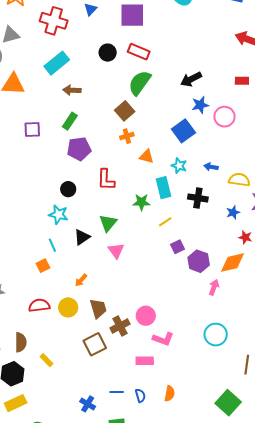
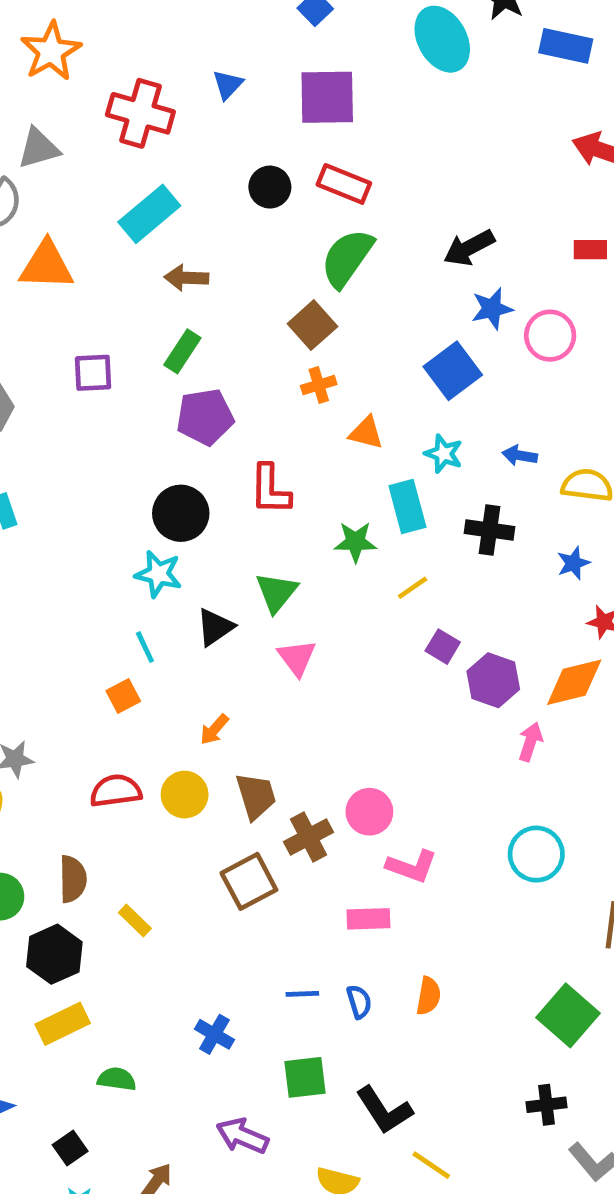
black circle: (68, 189) -> (181, 513), size x1.5
purple square: (178, 247) -> (443, 647), turned -32
blue cross: (88, 404) -> (214, 1034), moved

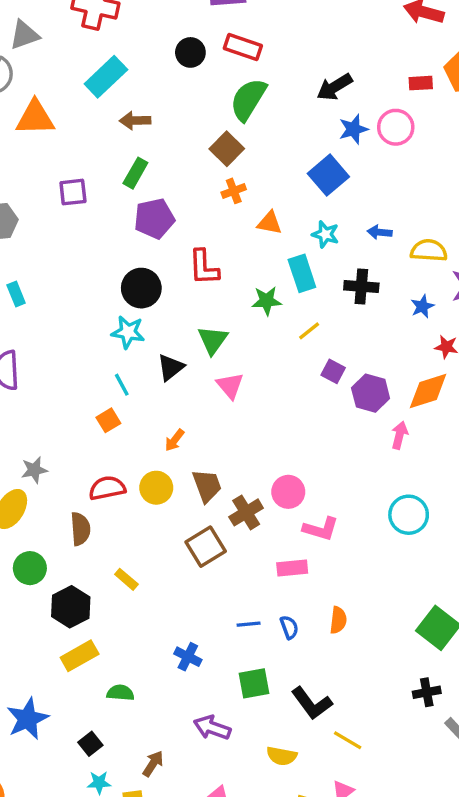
pink circle: (550, 336) -> (396, 127), moved
brown semicircle: (73, 879) -> (80, 529), moved

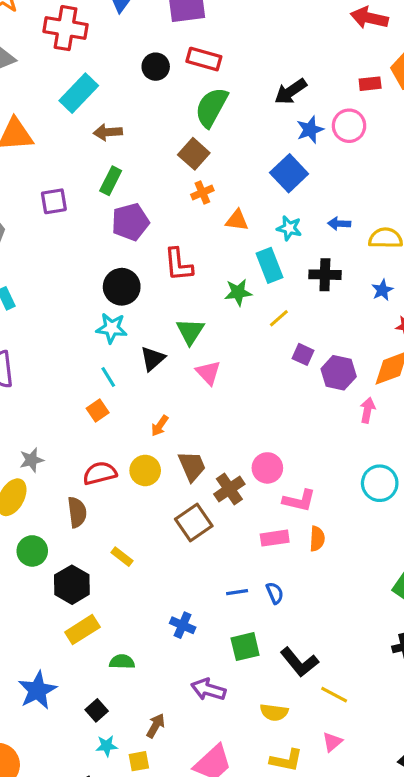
orange semicircle: (338, 620) -> (317, 539), moved

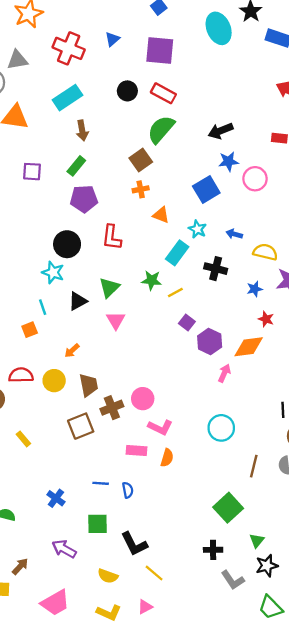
pink circle: (349, 126) -> (255, 179), moved
brown arrow: (108, 132) -> (82, 130), turned -108
cyan rectangle: (269, 265) -> (177, 253), turned 45
green star: (238, 292) -> (152, 280), moved

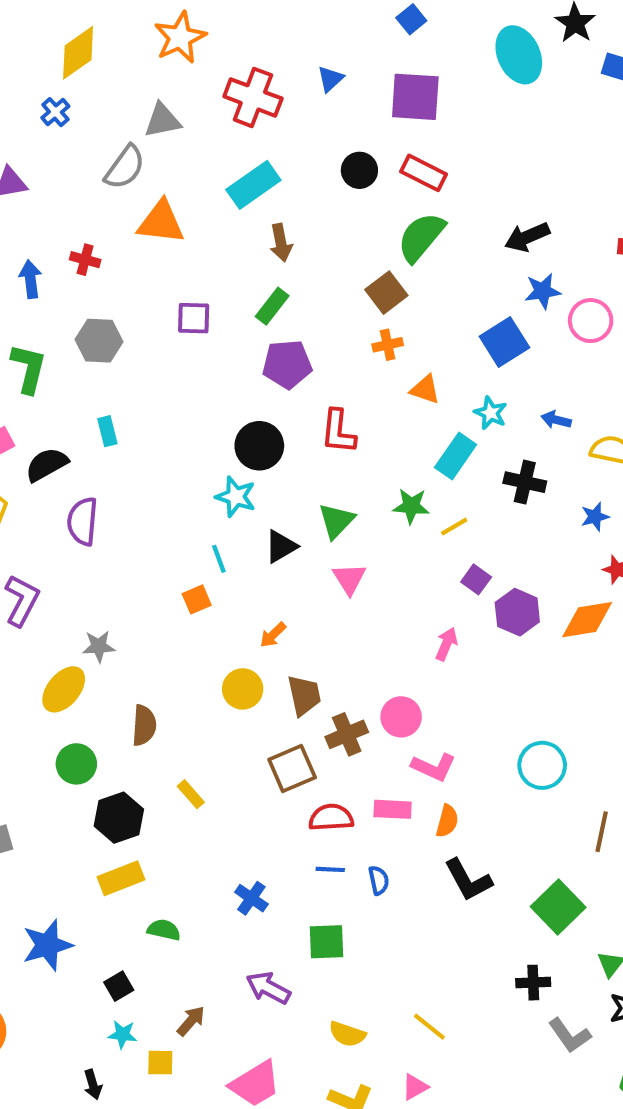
pink arrow: (224, 373) -> (446, 644), moved
red semicircle: (21, 375) -> (331, 818), moved
black L-shape: (134, 544) -> (468, 880), moved

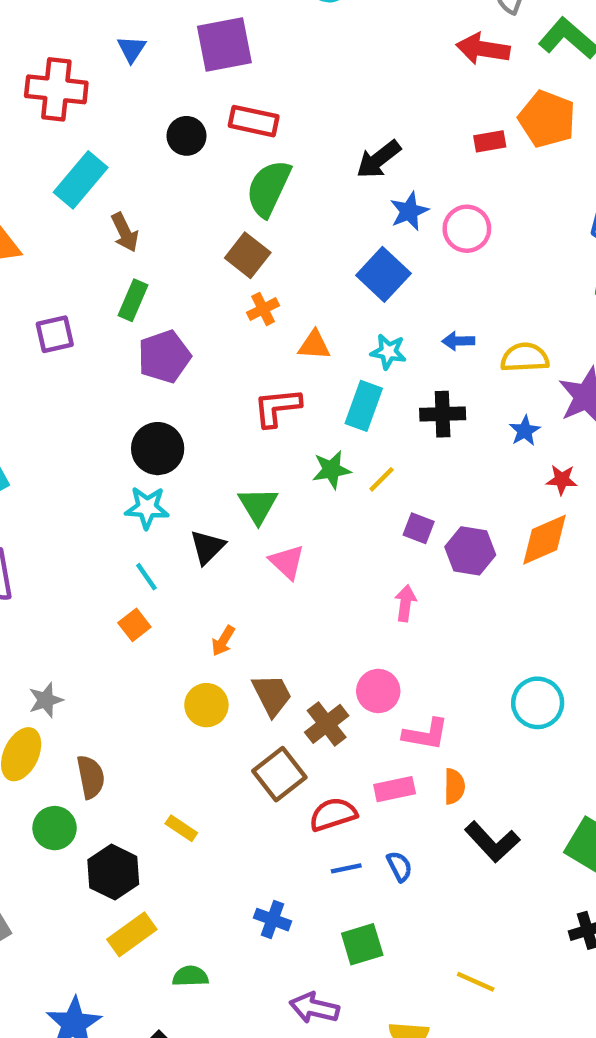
red L-shape: (338, 432) -> (277, 407), moved, turned 93
brown semicircle: (144, 725) -> (91, 777), moved
yellow line: (429, 1027) -> (476, 982), moved

